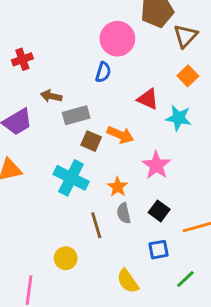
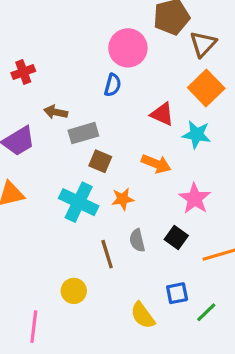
orange square: (188, 76) -> (206, 88), size x1.5
orange arrow: (120, 135) -> (156, 164), moved
pink star: (156, 165) -> (195, 199), moved
orange star: (118, 187) -> (123, 199), moved, turned 30
blue square: (158, 250) -> (177, 293), moved

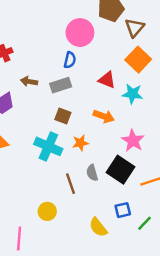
gray rectangle: (83, 133) -> (61, 85), moved
black square: (176, 238) -> (121, 170), size x1.6

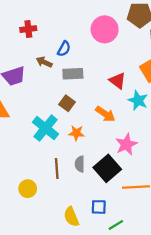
blue semicircle: (70, 60) -> (64, 49), moved

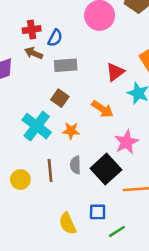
red cross: (28, 29) -> (32, 30), moved
red triangle: (118, 81) -> (115, 72), turned 48
yellow circle: (28, 189) -> (20, 180), moved

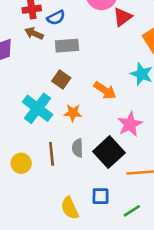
blue semicircle: (55, 38) -> (56, 18), turned 36
red triangle: (115, 72) -> (122, 17), moved
green line: (117, 231) -> (132, 211), moved

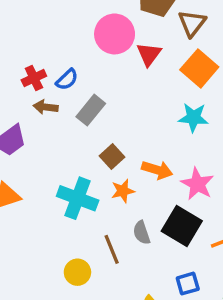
gray rectangle: (67, 46) -> (91, 110), turned -30
brown square: (61, 79) -> (112, 157), moved, turned 30
orange arrow: (105, 90) -> (157, 170), moved

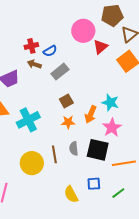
cyan star: (193, 118) -> (110, 102), moved
orange arrow: (157, 170) -> (91, 114), turned 84
cyan cross: (78, 198) -> (28, 120), moved, turned 30
black square: (182, 226) -> (98, 150), turned -30
yellow circle: (77, 272) -> (32, 163), size x1.5

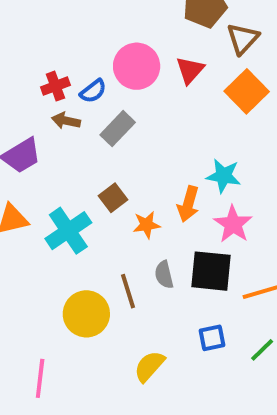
pink circle: (83, 31) -> (137, 66), moved
brown square: (66, 101) -> (113, 198), moved
yellow semicircle: (71, 194) -> (149, 366), moved, turned 78

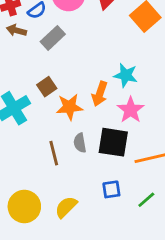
orange star: (147, 225) -> (69, 107), size x1.4
yellow circle: (86, 314) -> (24, 207), moved

